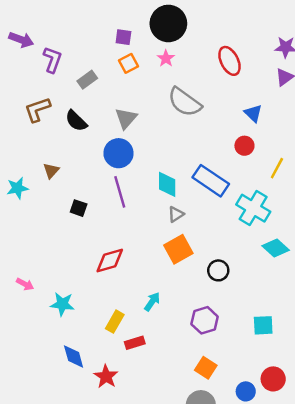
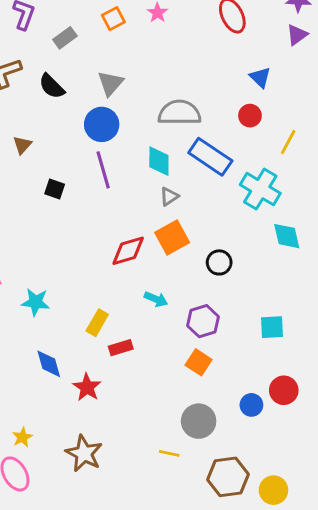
gray semicircle: (185, 102) -> (179, 113), moved, turned 144
cyan diamond: (276, 248) -> (287, 236), turned 35
red diamond: (110, 260) -> (128, 251), moved
cyan arrow: (152, 302) -> (156, 299), moved, turned 78
orange square: (206, 368) -> (199, 362), moved

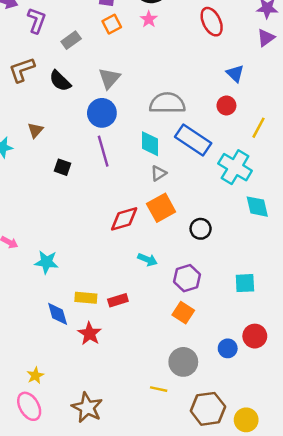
yellow rectangle: (97, 323) -> (86, 298), moved, turned 65
brown star: (84, 453) -> (87, 408), moved

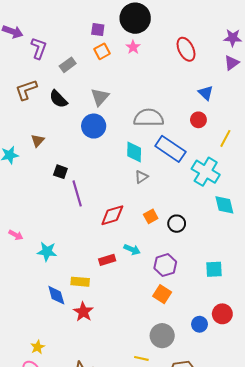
purple line: (103, 151) -> (77, 193), moved
orange square: (161, 208) -> (151, 216), moved, size x0.6
red rectangle: (118, 300) -> (107, 260), moved

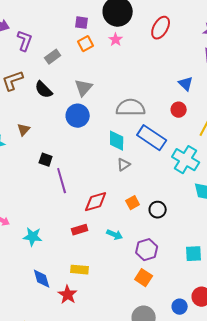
red ellipse: (186, 49) -> (161, 28), moved, turned 55
red rectangle: (107, 260) -> (80, 230), moved
yellow rectangle: (80, 282) -> (80, 270), moved

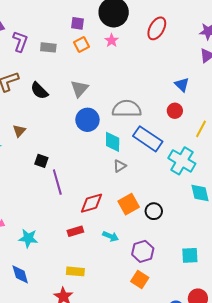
gray rectangle: (53, 57) -> (48, 47), moved, turned 42
blue circle: (78, 116) -> (87, 120), moved
orange square: (133, 203) -> (129, 204), size x1.5
blue diamond: (42, 279) -> (20, 274), moved

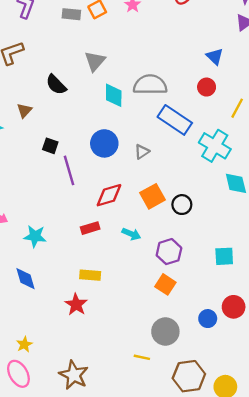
gray rectangle: (48, 47) -> (71, 14), moved
black semicircle: (39, 91) -> (56, 85), moved
blue circle: (87, 120) -> (104, 143), moved
cyan diamond: (113, 142) -> (114, 95), moved

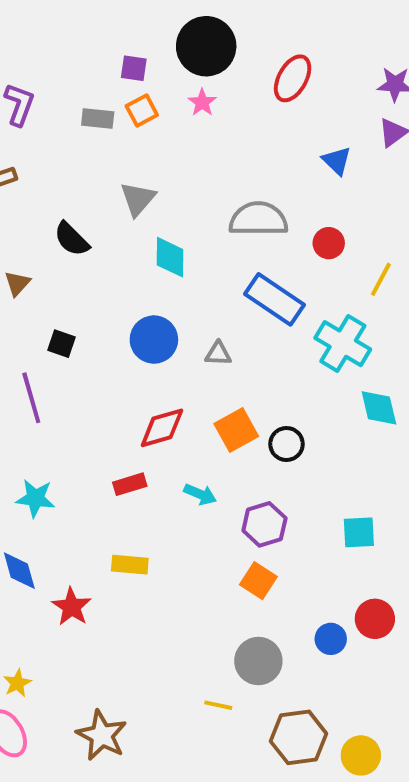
blue triangle: (215, 56) -> (337, 161), moved
gray semicircle: (150, 85) -> (258, 219), moved
gray triangle: (142, 152) -> (218, 354), turned 35
purple line: (69, 170) -> (31, 398), moved
red star: (76, 304) -> (72, 607), moved

